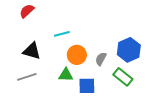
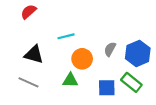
gray semicircle: (101, 59) -> (110, 49), moved
gray line: (27, 77) -> (29, 82), turned 42
blue square: (87, 86) -> (107, 88), moved

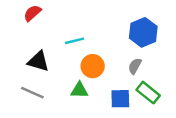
gray semicircle: (110, 49) -> (135, 66), moved
blue hexagon: (138, 53) -> (143, 32), moved

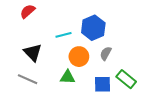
blue hexagon: (143, 32) -> (93, 28), moved
black triangle: (38, 61) -> (33, 52), turned 30
gray semicircle: (135, 66) -> (106, 53), moved

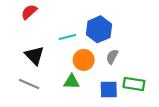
green rectangle: (126, 79) -> (134, 84), turned -30

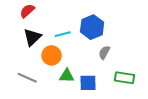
black triangle: (35, 56) -> (32, 37), moved, turned 30
orange circle: (84, 60) -> (52, 55), moved
blue square: (109, 89) -> (88, 83), moved

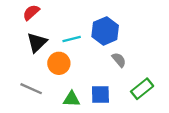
gray semicircle: (104, 52) -> (119, 60), turned 112
green triangle: (67, 76) -> (72, 99), moved
green rectangle: (124, 78) -> (142, 89), turned -48

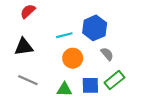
black triangle: (37, 42) -> (24, 47), moved, turned 36
orange circle: (59, 63) -> (73, 58), moved
green rectangle: (142, 89) -> (114, 80), moved

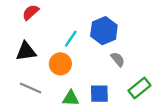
cyan line: (64, 35) -> (71, 39), turned -42
orange circle: (73, 58) -> (60, 64), moved
green rectangle: (114, 80) -> (139, 88), moved

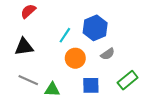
gray semicircle: (118, 59) -> (108, 54), turned 96
orange circle: (60, 64) -> (75, 58), moved
green triangle: (71, 98) -> (52, 90), moved

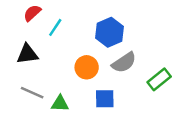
cyan line: (65, 35) -> (55, 27), moved
gray semicircle: (108, 54) -> (124, 62), size x1.5
green rectangle: (128, 80) -> (159, 79), moved

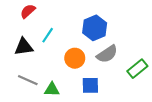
cyan line: (55, 27) -> (48, 35), moved

